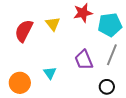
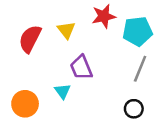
purple trapezoid: (84, 60) -> (81, 68), moved

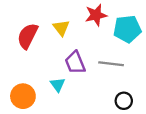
gray line: (140, 69) -> (111, 64), moved, turned 75

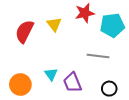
purple trapezoid: (75, 63) -> (72, 82), moved

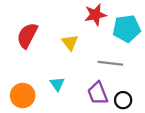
yellow triangle: (54, 24) -> (70, 42), moved
purple trapezoid: (72, 82) -> (98, 93), moved

